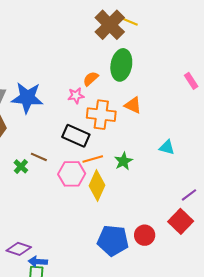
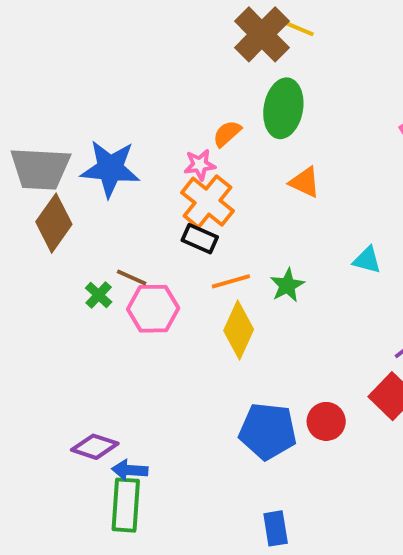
orange cross: (101, 115) -> (208, 202), moved, turned 32
black rectangle: (76, 136) -> (200, 239), size x0.7
pink hexagon: (72, 174) -> (153, 309), moved

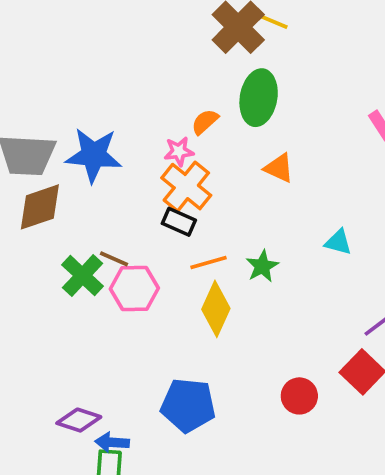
brown diamond: (54, 223) -> (40, 207), turned 36
green cross: (99, 295) -> (83, 276), size x1.6
blue pentagon: (268, 431) -> (188, 405), moved

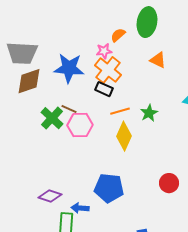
blue star: (94, 155) -> (69, 68), moved
blue arrow: (112, 442) -> (80, 208), moved

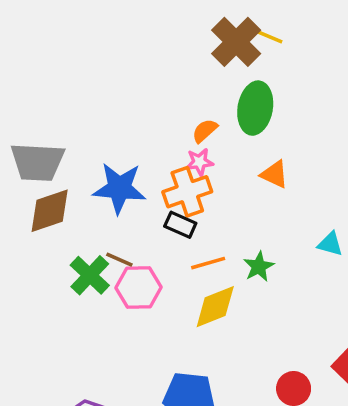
pink star: (104, 51) -> (199, 162), moved
orange cross: (108, 70) -> (187, 192), turned 32
yellow diamond: (124, 136) -> (215, 307), turned 44

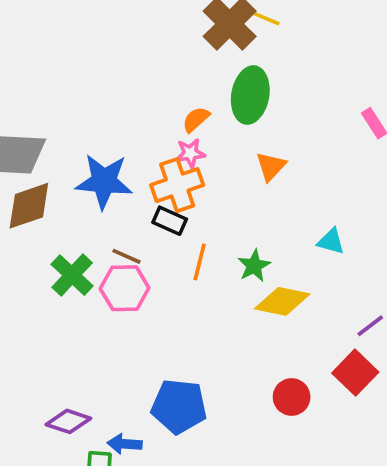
orange triangle: (274, 174) -> (271, 166), turned 48
brown line: (119, 260) -> (126, 256), moved
orange line: (208, 263) -> (200, 262), turned -60
yellow diamond: (215, 307) -> (282, 301), moved, turned 33

